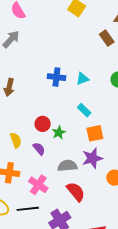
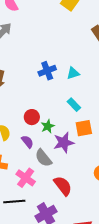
blue cross: (56, 77) -> (47, 71), turned -30
purple star: (92, 158) -> (64, 143), moved
gray semicircle: (67, 166) -> (43, 158), moved, turned -126

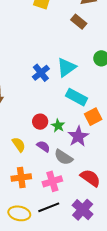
cyan triangle: (73, 73) -> (66, 67), size x1.5
cyan rectangle: (74, 105) -> (77, 97), size x1.5
pink cross: (26, 178) -> (52, 181), turned -36

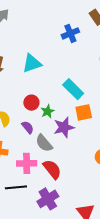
cyan triangle: (66, 67) -> (32, 63), moved
blue cross: (41, 73) -> (70, 33), moved
red semicircle: (90, 178) -> (52, 169), moved

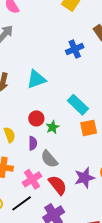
purple semicircle: (28, 127) -> (33, 143), turned 40
purple star: (64, 127) -> (84, 178), moved
pink cross: (27, 163) -> (32, 179), turned -30
black line: (16, 187) -> (22, 203), turned -30

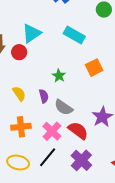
cyan rectangle: (78, 105) -> (74, 35), moved
red circle: (36, 118) -> (19, 52), moved

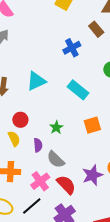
red circle: (19, 52) -> (20, 120), moved

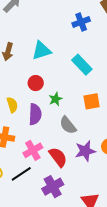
red circle: (20, 120) -> (36, 83), moved
purple semicircle: (38, 145) -> (35, 114), size x1.5
gray semicircle: (56, 159) -> (68, 125), moved

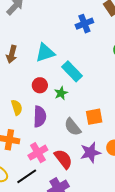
cyan rectangle: (82, 65) -> (72, 71), moved
green star: (56, 99) -> (61, 93), moved
orange square: (92, 101) -> (94, 117), moved

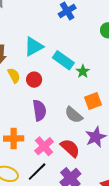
green star: (61, 93) -> (83, 71), moved
yellow semicircle: (17, 107) -> (14, 75), moved

